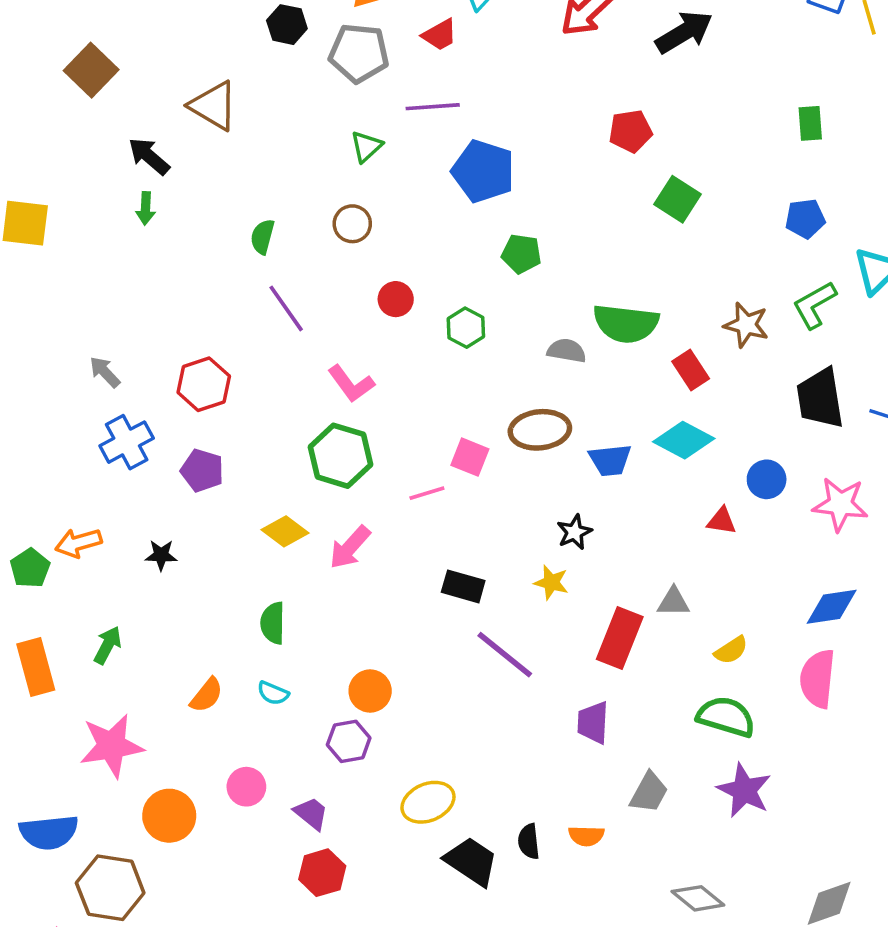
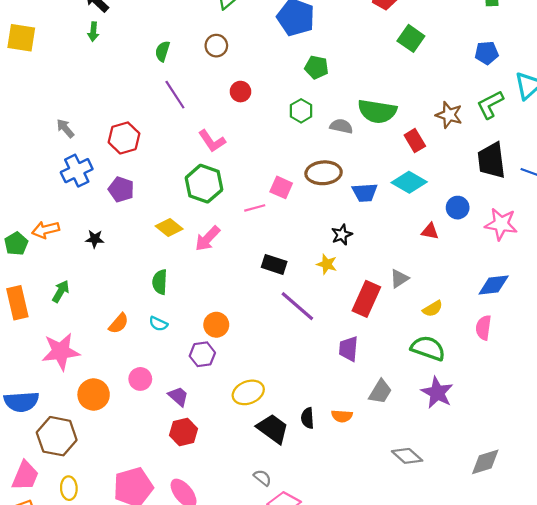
green hexagon: (466, 328) -> (301, 111), moved
gray triangle: (674, 602) -> (399, 279), turned -36
pink semicircle: (818, 679) -> (483, 328), size x0.7

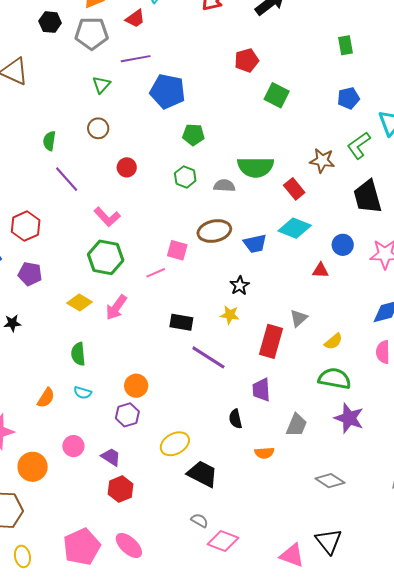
black semicircle: (307, 418) -> (235, 419), moved

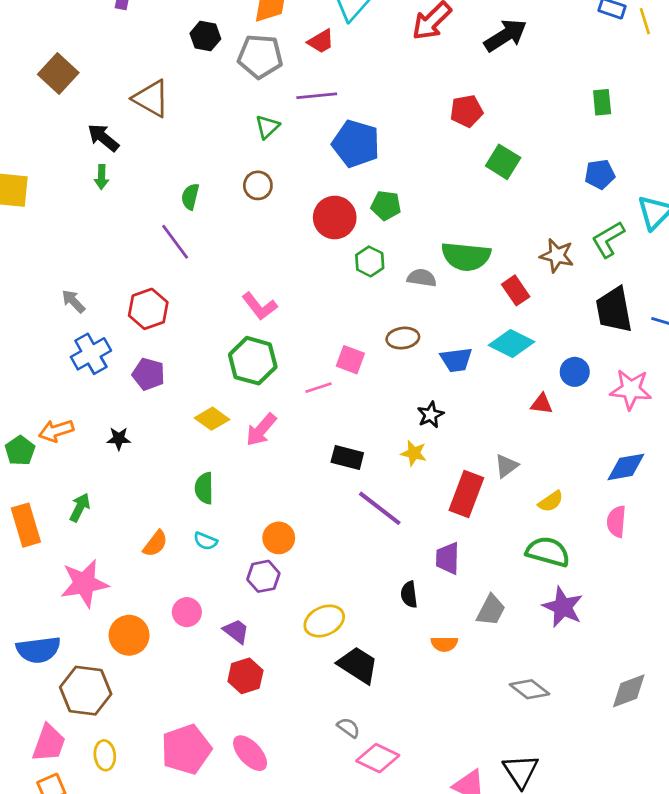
red circle: (127, 167) -> (335, 217), moved, size x1.6
purple line: (67, 179) -> (175, 242), moved
brown ellipse: (214, 231) -> (403, 338), size x0.7

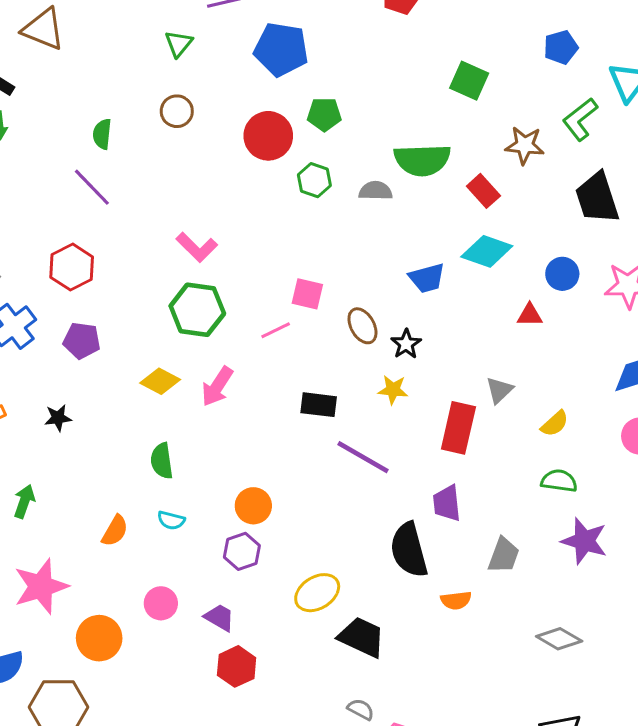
green square: (503, 162) -> (469, 81), moved
brown ellipse: (403, 338) -> (362, 326), moved, turned 76
green semicircle: (548, 552) -> (559, 481), size x0.7
black semicircle: (409, 594) -> (409, 550), size x1.8

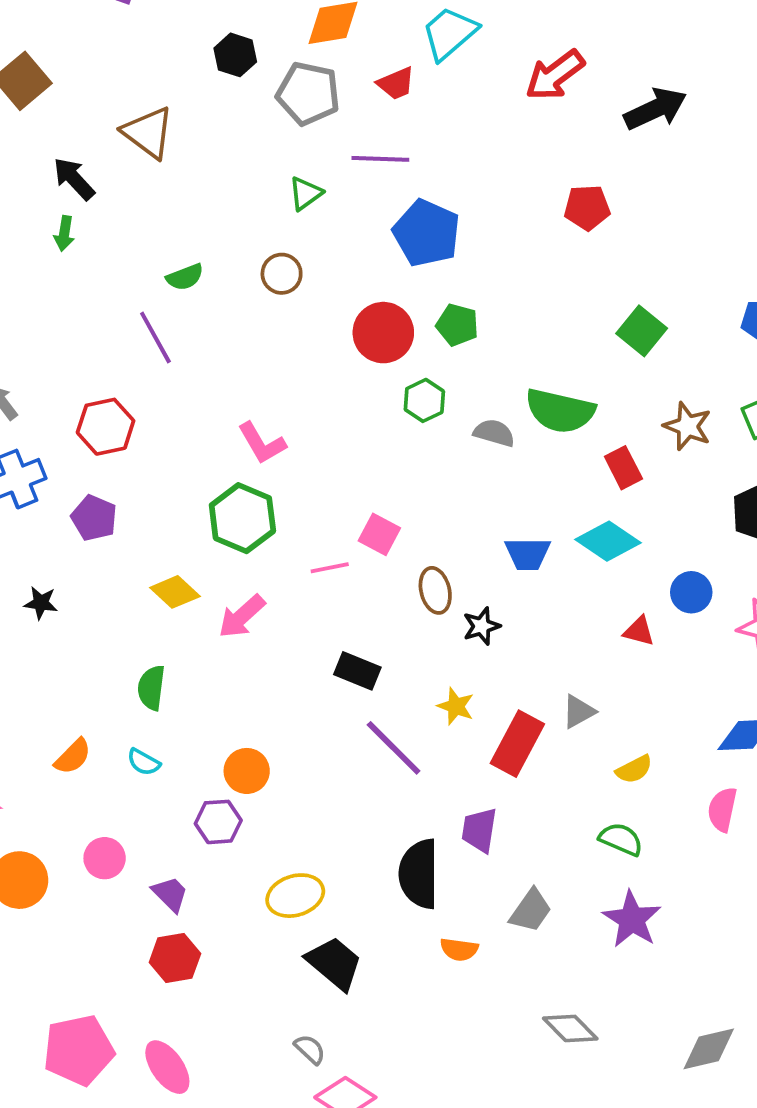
green semicircle: (102, 134) -> (185, 277), turned -132
yellow star: (393, 390) -> (456, 706), moved

